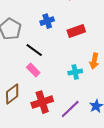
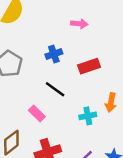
black line: (34, 50) -> (55, 89), moved

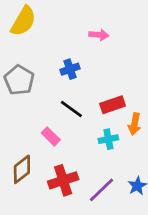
red rectangle: (89, 66) -> (113, 105), moved

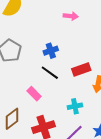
blue cross: (70, 69) -> (51, 51), moved
cyan cross: (108, 139) -> (75, 106), moved

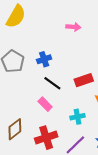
blue cross: (51, 51) -> (44, 59), moved
pink rectangle: (34, 94) -> (45, 104), moved

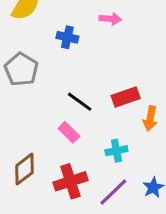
blue cross: (44, 59) -> (67, 37), moved, turned 32

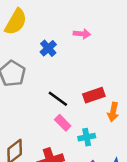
blue cross: (67, 37) -> (48, 48), turned 35
pink rectangle: (69, 132) -> (63, 123), moved

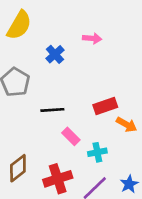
black line: (58, 99) -> (52, 110), moved, turned -40
orange arrow: (113, 112) -> (127, 124), turned -72

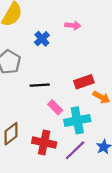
cyan cross: (97, 152) -> (77, 120), size x1.6
red cross: (58, 179) -> (44, 143), turned 30

